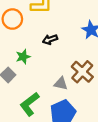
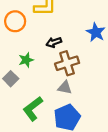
brown cross: (82, 72) -> (67, 63), moved, turned 30

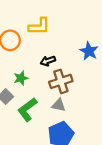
green L-shape: (33, 109) -> (27, 110), moved

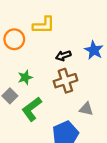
black arrow: (48, 61) -> (63, 56), moved
gray triangle: (59, 105) -> (86, 109), moved

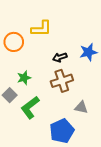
blue star: (94, 50) -> (88, 52), turned 30

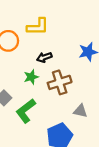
black arrow: (60, 57) -> (44, 57), moved
green star: (24, 78) -> (31, 77), moved

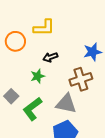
brown cross: (60, 82) -> (81, 79), moved
gray triangle: (80, 111) -> (66, 104), moved, size x1.5

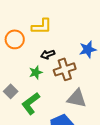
brown cross: (81, 79) -> (65, 69), moved
gray triangle: (66, 104) -> (77, 98), moved

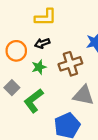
orange circle: (15, 39) -> (16, 51), moved
black arrow: (48, 54) -> (42, 43), moved

